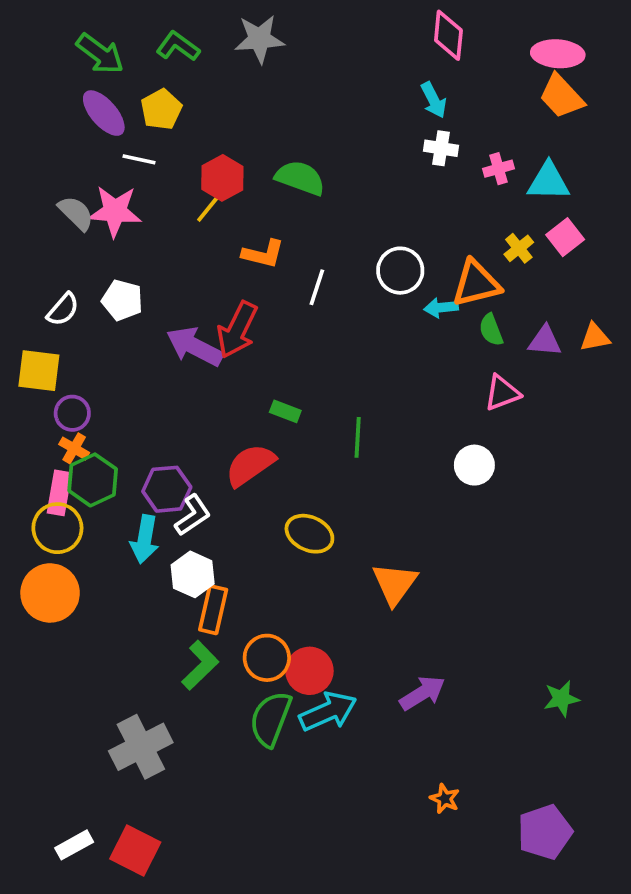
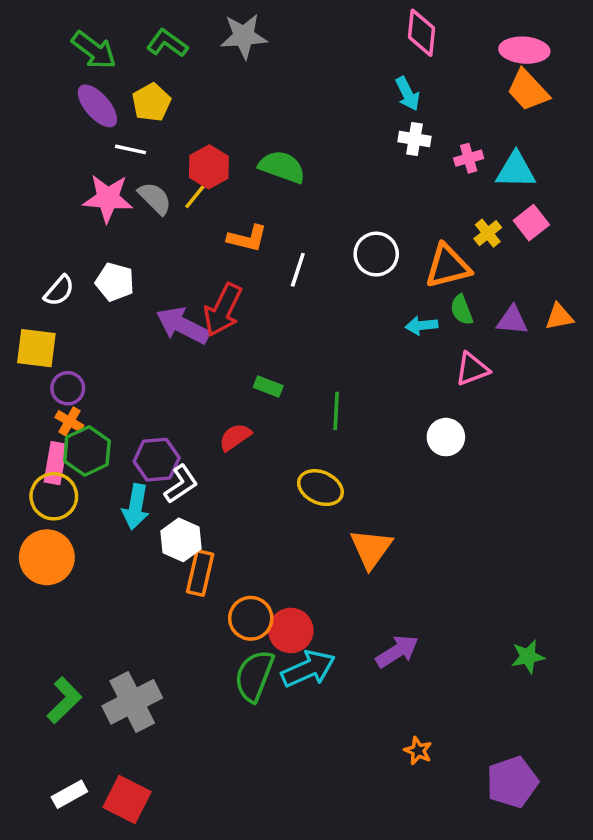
gray semicircle: (76, 213) -> (155, 198), moved
cyan arrow: (441, 308) -> (422, 325), moved
red semicircle: (250, 465) -> (235, 437), size x0.7
yellow ellipse: (309, 534) -> (320, 488), moved
green L-shape: (200, 665) -> (64, 700), moved

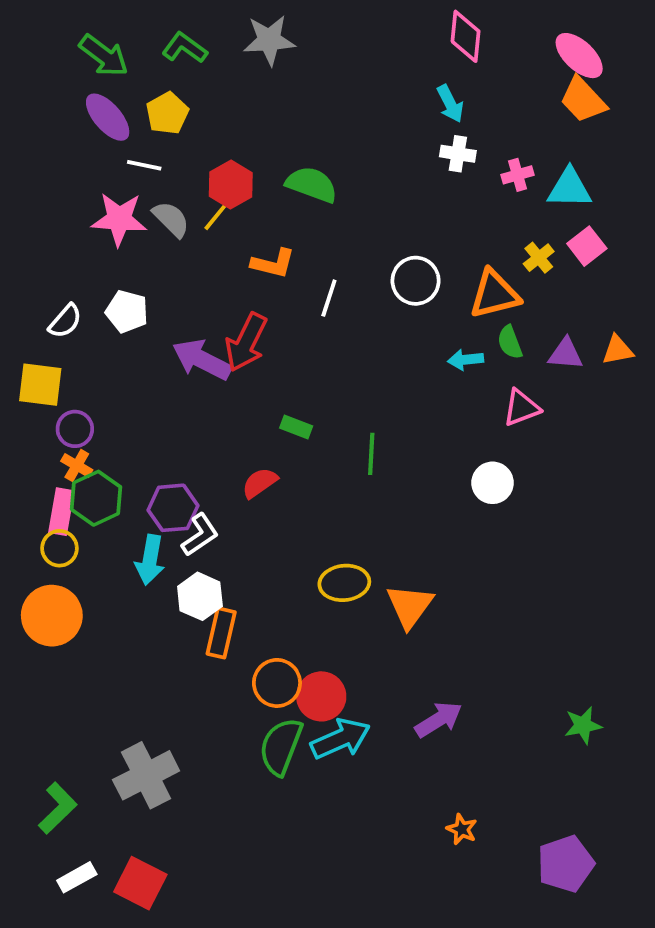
pink ellipse: (524, 50) -> (579, 56), turned 39
yellow ellipse: (320, 488) -> (344, 583), moved, turned -30
yellow circle: (54, 496) -> (59, 548), size x0.7
green L-shape: (64, 700) -> (58, 808), moved

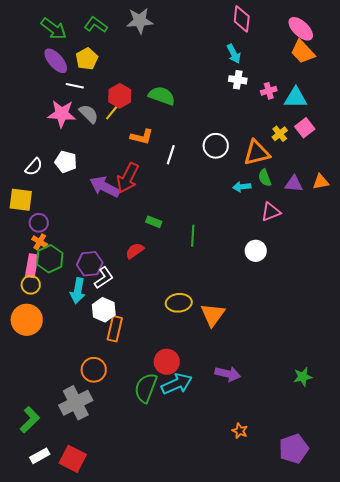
orange circle: (277, 683) -> (94, 370), moved
purple arrow: (439, 720) -> (228, 374), turned 45

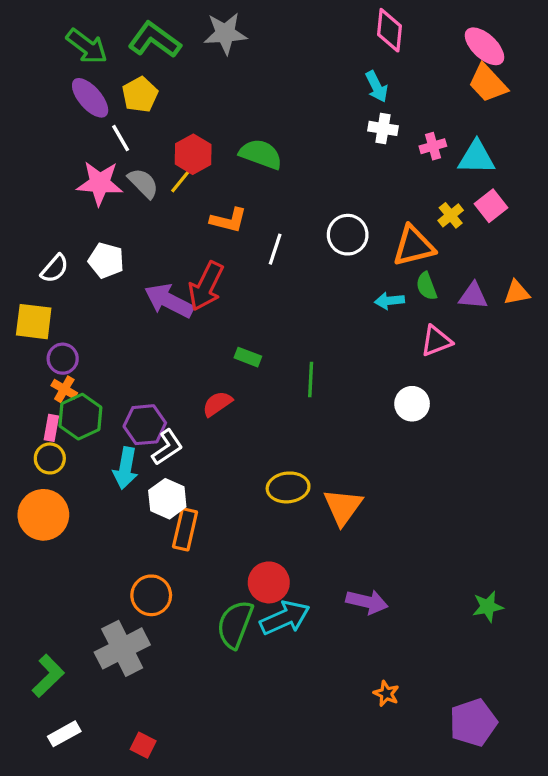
green L-shape: (96, 25) -> (154, 40), size x1.4
white line: (75, 86) -> (121, 138), turned 48
pink rectangle: (32, 266) -> (51, 428), size x0.7
red square: (73, 459) -> (143, 745), moved, size x0.6

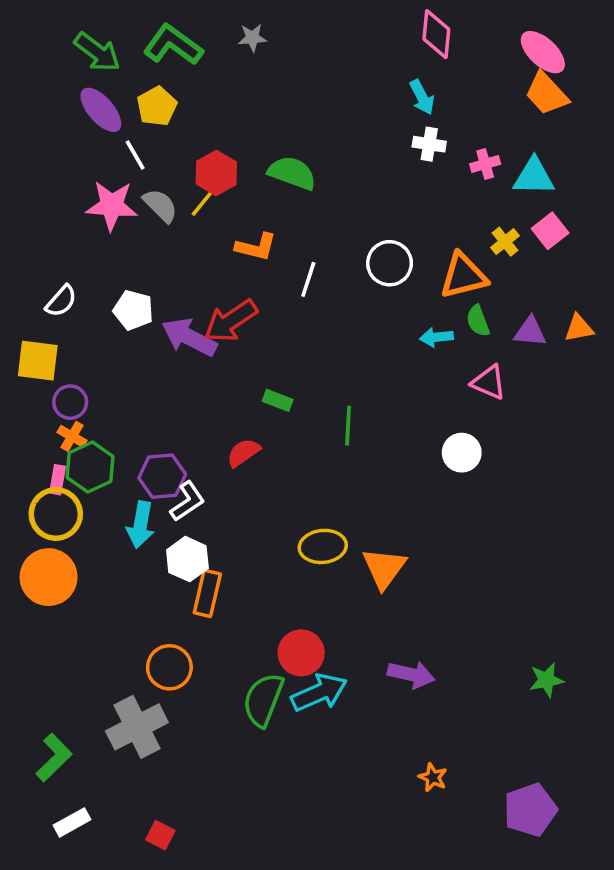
gray star: (225, 33) -> (252, 38), size x0.6
white pentagon: (106, 260) -> (133, 310), moved
red arrow: (206, 286) -> (231, 321), turned 30
pink triangle: (436, 341) -> (489, 382), turned 44
yellow circle: (50, 458) -> (56, 514), size x1.5

